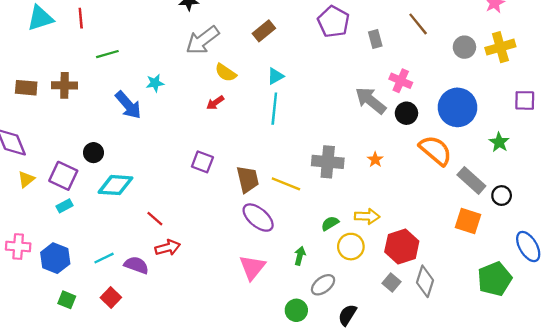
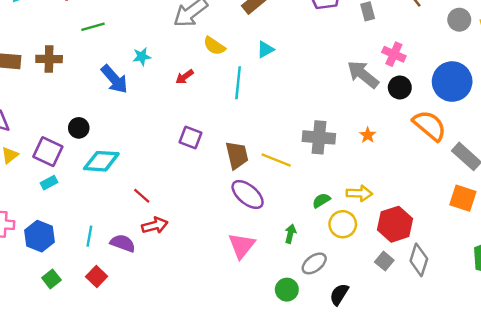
red arrow: (215, 103) -> (185, 77), moved
cyan line: (274, 109) -> (238, 83), moved
cyan line: (104, 258) -> (89, 236), turned -54
green square: (67, 300) -> (51, 279), turned 30

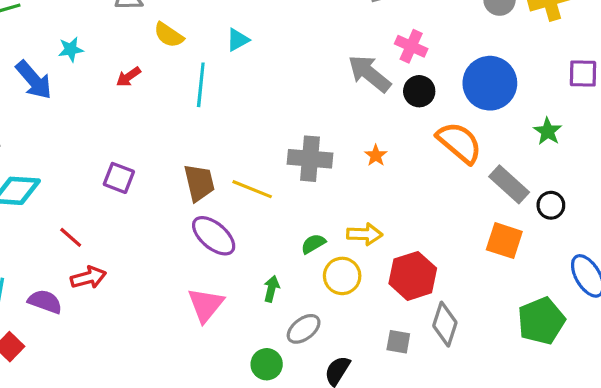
purple square: (191, 137) -> (119, 178), moved
gray square: (384, 261) -> (398, 342), moved, turned -30

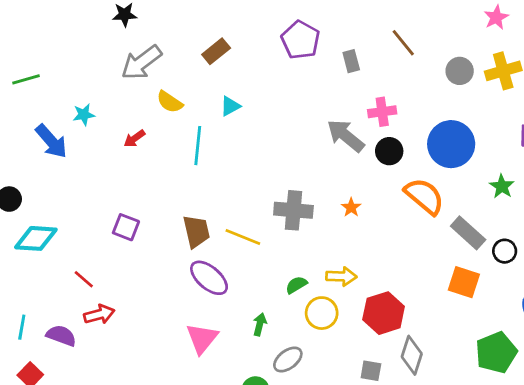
pink cross: (411, 46) -> (382, 112), turned -32

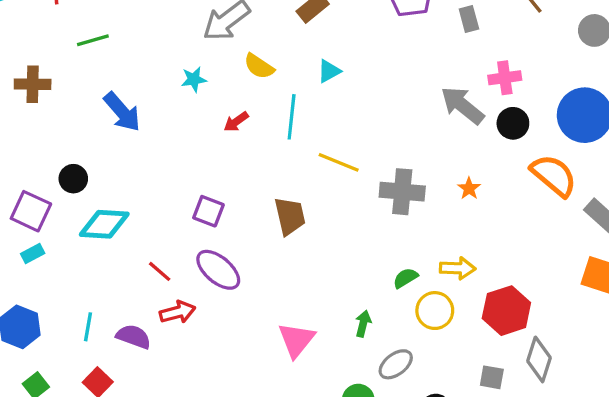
cyan star: (84, 115) -> (194, 79), moved
red arrow: (134, 138) -> (236, 122), moved
yellow line: (243, 237) -> (339, 162), moved
purple ellipse: (209, 278) -> (218, 270), moved

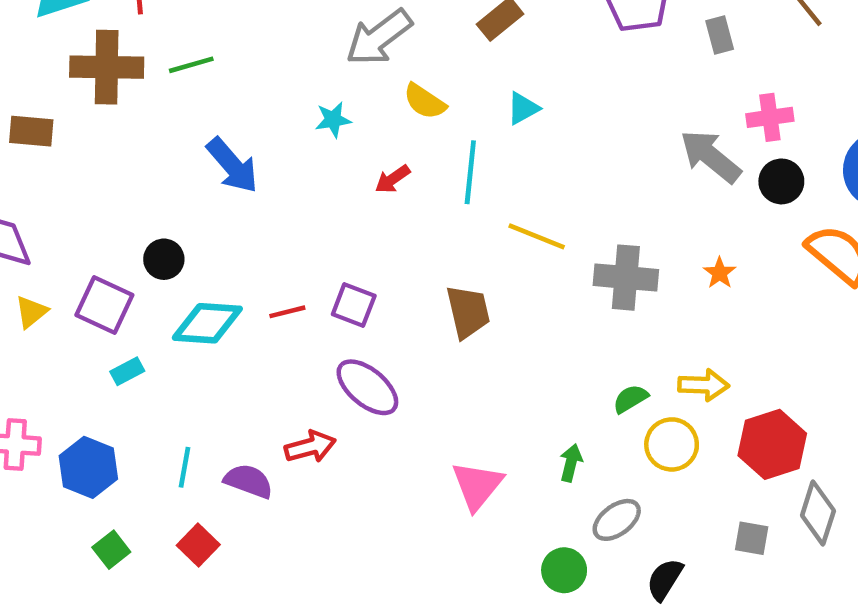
brown cross: (33, 84) -> (107, 67), moved, size x1.4
cyan rectangle: (33, 254) -> (127, 371), moved
red line: (160, 271) -> (287, 312), moved, turned -55

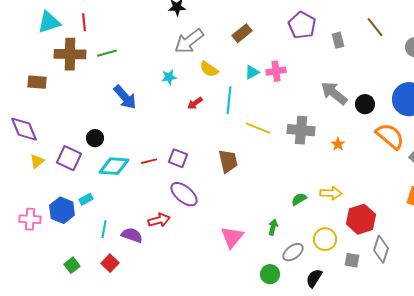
pink cross: (770, 117) -> (276, 71), moved
gray cross: (626, 278) -> (301, 130), moved
cyan rectangle: (127, 371) -> (86, 199), moved
yellow circle: (672, 444) -> (325, 239), moved
blue hexagon: (88, 467) -> (62, 210), moved

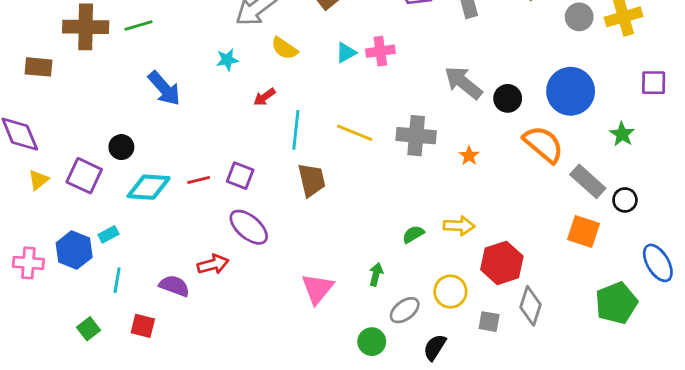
cyan line: (229, 100) -> (296, 130), moved
cyan line: (104, 229) -> (117, 280), moved
red square: (110, 263) -> (143, 326), turned -30

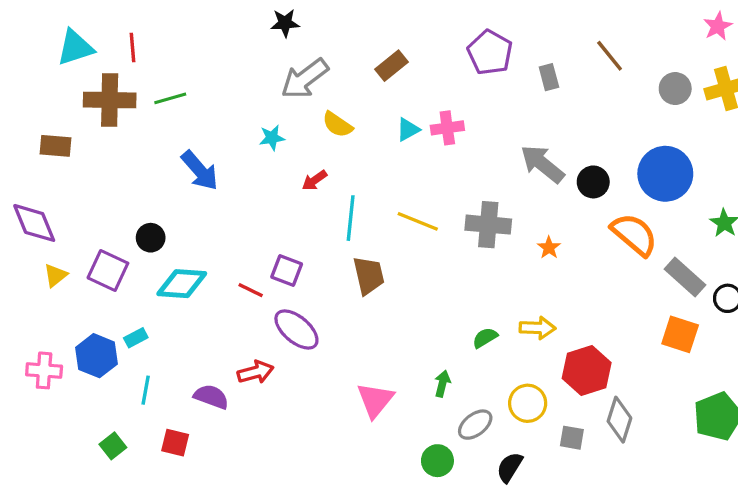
red line: (199, 180) -> (251, 290), moved, turned 40

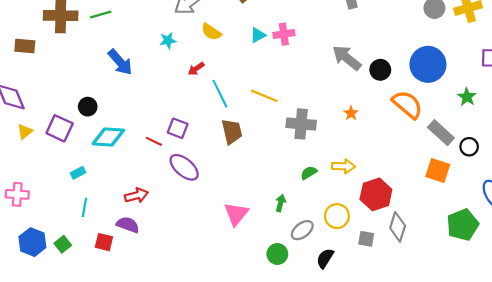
cyan line: (351, 218) -> (220, 94), turned -32
gray cross: (488, 225) -> (301, 124), moved
blue hexagon: (96, 356) -> (32, 242), moved
red arrow: (255, 372) -> (136, 195), moved
purple semicircle: (211, 397) -> (128, 225), moved

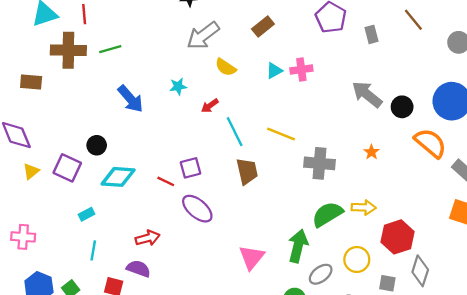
cyan star: (168, 41) -> (178, 86), moved
purple square: (178, 128) -> (191, 168), turned -36
green semicircle: (309, 173) -> (327, 214), size x1.8
green arrow: (281, 203) -> (298, 246), size x1.8

